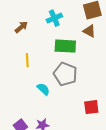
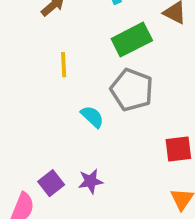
green rectangle: (65, 46) -> (132, 40), turned -30

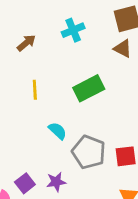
green rectangle: (132, 40) -> (89, 88), moved
gray pentagon: (132, 90) -> (89, 152), moved

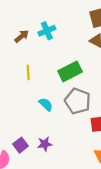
cyan cross: (73, 30) -> (47, 31), moved
gray pentagon: (89, 152) -> (78, 101), moved

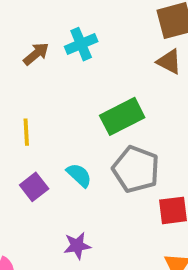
yellow line: (28, 73) -> (26, 132), moved
purple square: (21, 145) -> (34, 187), moved

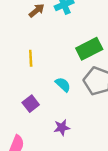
purple square: (34, 187) -> (31, 104), moved

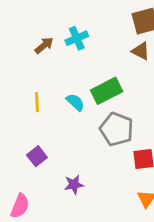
cyan semicircle: (63, 85) -> (75, 102), moved

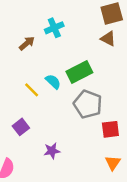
brown arrow: (44, 45) -> (27, 43), moved
yellow line: (37, 102) -> (32, 90), moved, turned -42

